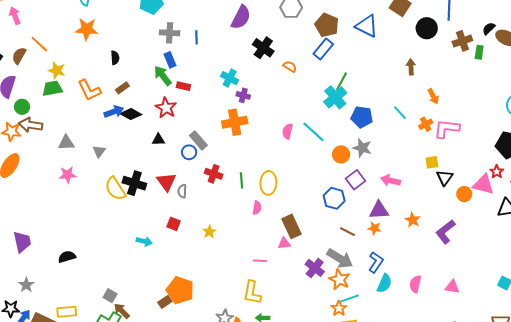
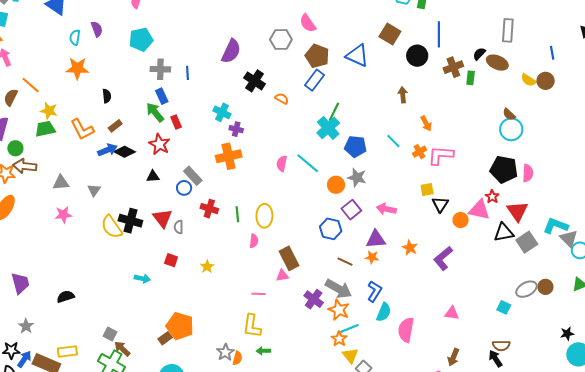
red rectangle: (183, 86) -> (176, 122), turned 56
pink semicircle: (415, 284) -> (406, 330), moved, size x1.4

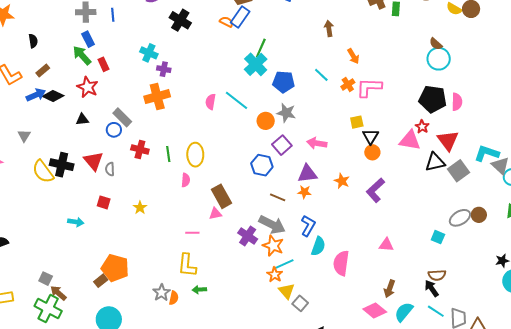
orange semicircle: (282, 99) -> (226, 22), moved
orange circle: (461, 220) -> (372, 152), moved

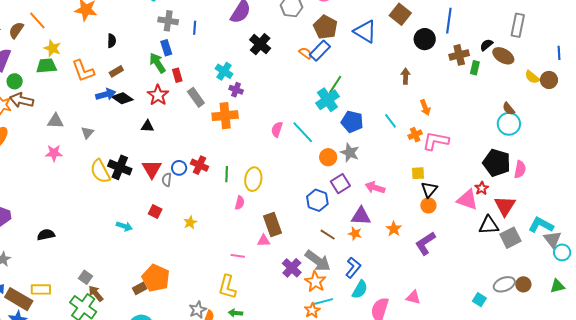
gray rectangle: (122, 117) -> (196, 97), moved
blue circle: (114, 130) -> (179, 168), moved
pink triangle: (386, 245) -> (413, 297), moved

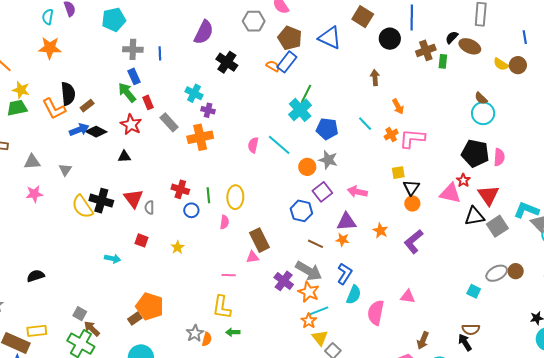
black semicircle: (112, 41) -> (68, 94), moved, size x1.6
blue circle: (179, 168) -> (191, 210), moved

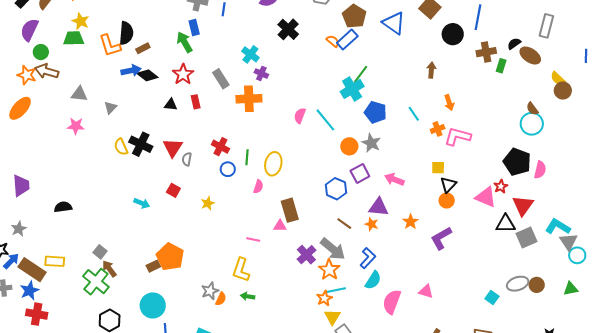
brown circle: (518, 65) -> (563, 91), moved
red rectangle: (148, 102) -> (196, 102), moved
yellow semicircle: (82, 207) -> (121, 147), size x0.7

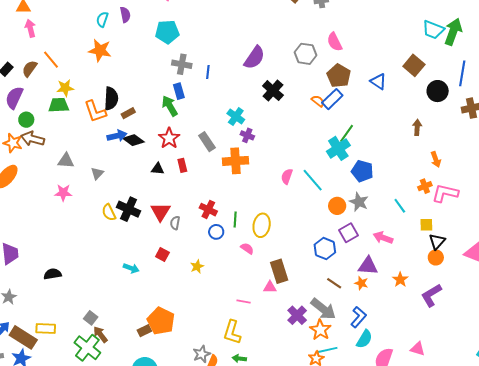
yellow star: (81, 21) -> (65, 88), turned -30
blue triangle: (394, 23) -> (378, 81), size x0.7
cyan line: (414, 114) -> (400, 206), moved
pink semicircle: (258, 187) -> (247, 248), turned -72

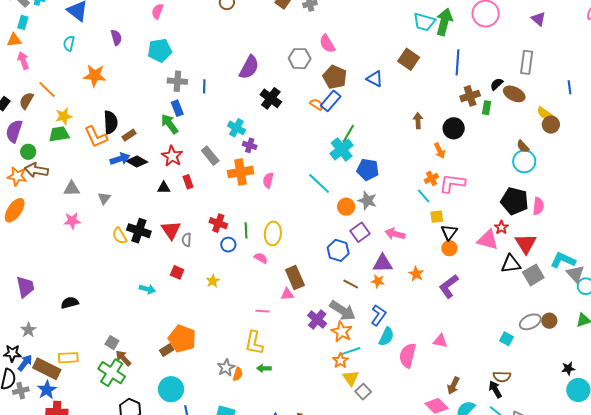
cyan semicircle: (102, 19) -> (69, 43), moved
black circle: (438, 91) -> (454, 128), moved
pink semicircle: (287, 176) -> (268, 180), moved
cyan line: (400, 206) -> (424, 196), moved

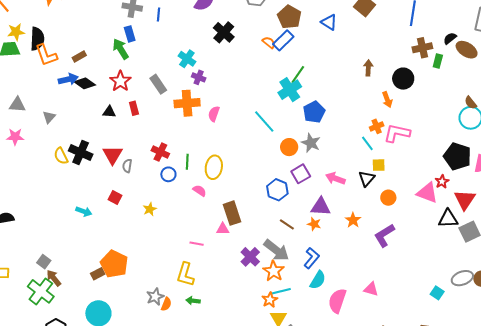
black semicircle: (111, 122) -> (37, 39), moved
blue pentagon: (368, 170) -> (314, 112), turned 30
black triangle: (449, 232) -> (367, 179), moved

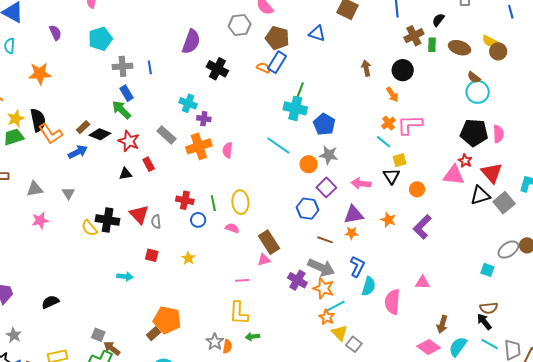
brown ellipse: (467, 50) -> (460, 48), moved
black diamond: (85, 83) -> (100, 134), moved
cyan cross: (290, 90) -> (295, 108), turned -30

